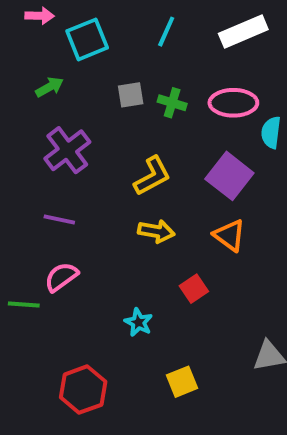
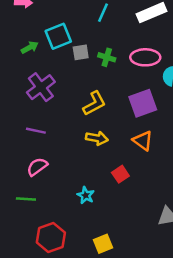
cyan square: (87, 39) -> (58, 36), moved
purple square: (229, 176) -> (143, 103), turned 32
green line: (24, 305) -> (26, 199), moved
yellow square: (182, 382) -> (103, 244), moved

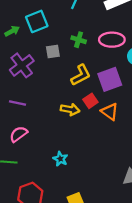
gray square: (81, 52) -> (53, 51), moved
yellow L-shape: (94, 103) -> (81, 75), moved
red square: (120, 174) -> (90, 101), moved

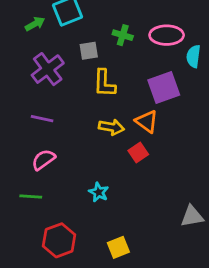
yellow L-shape: (81, 75) -> (104, 83), moved, turned 120
red square: (90, 101) -> (138, 153), moved
orange triangle: (110, 112) -> (147, 121), moved

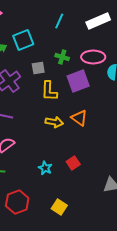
purple square: (164, 87) -> (78, 81), moved
red square: (138, 153) -> (73, 163), moved
yellow square: (118, 247) -> (59, 207), turned -35

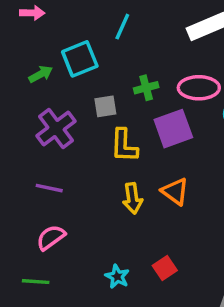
cyan line: (59, 21) -> (122, 27), moved
green cross: (62, 57) -> (146, 88), turned -32
yellow arrow: (54, 122) -> (133, 198), turned 72

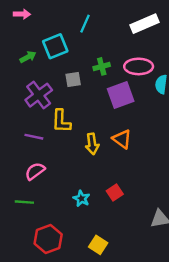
yellow L-shape: (124, 146) -> (61, 121), moved

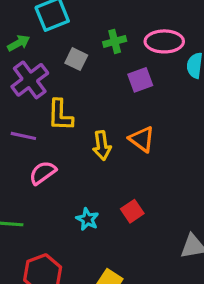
green arrow: (28, 57) -> (19, 43), moved
gray square: (73, 80) -> (76, 59), turned 35
purple square: (121, 95) -> (140, 80), size x0.7
pink semicircle: (35, 171) -> (43, 173), moved

